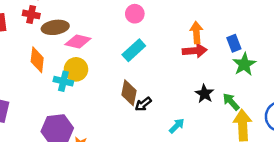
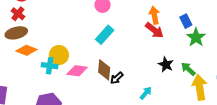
red cross: (31, 14) -> (18, 14), turned 32
brown ellipse: (55, 27) -> (16, 33), moved
pink diamond: (78, 41) -> (77, 71), moved
red arrow: (195, 51) -> (154, 30), turned 48
orange diamond: (37, 60) -> (27, 50), turned -70

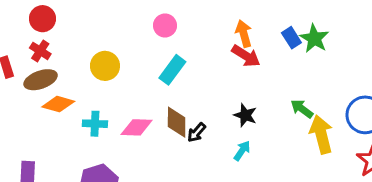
green star: (196, 37) -> (314, 38), moved
yellow circle: (59, 55) -> (105, 66), moved
black star: (166, 65) -> (245, 115), moved

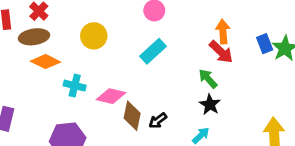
green arrow: (302, 109) -> (208, 79), moved
brown diamond: (177, 122) -> (132, 116), moved
black arrow: (197, 132) -> (158, 121), moved

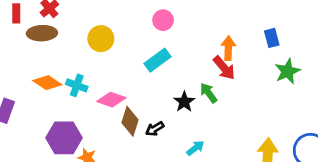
blue rectangle: (265, 44) -> (272, 38), moved
orange diamond: (45, 62) -> (47, 83), moved
black star: (210, 104) -> (184, 102), moved

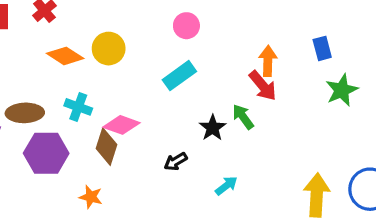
brown ellipse: (42, 33) -> (25, 113), moved
orange diamond: (47, 83) -> (65, 56), moved
brown diamond: (130, 121) -> (107, 147), moved
purple hexagon: (64, 138) -> (46, 153), moved

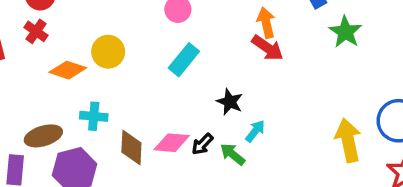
green arrow: (243, 117) -> (233, 154), moved
pink diamond: (121, 125) -> (172, 143), moved
cyan arrow: (226, 186) -> (255, 131), moved

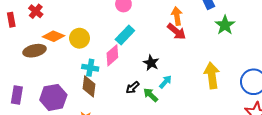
yellow circle: (108, 52) -> (80, 38), moved
cyan cross: (94, 116) -> (90, 68), moved
brown ellipse: (43, 136) -> (35, 51), moved
yellow arrow: (348, 140) -> (212, 75), moved
pink diamond: (172, 143) -> (112, 55), moved, turned -50

